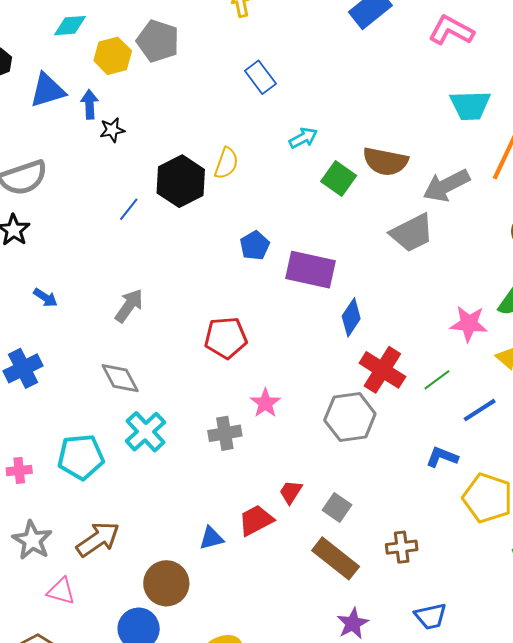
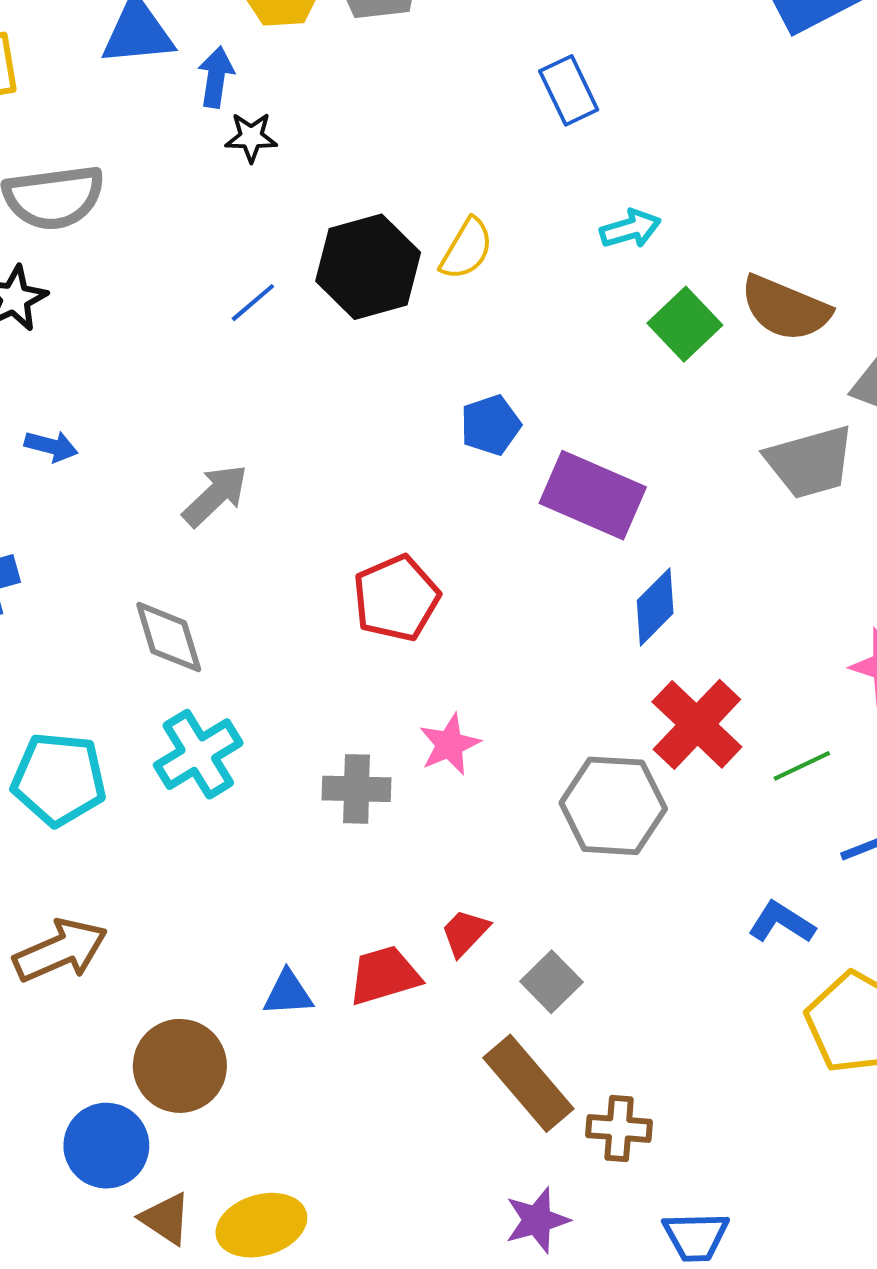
blue arrow: (45, 298) -> (51, 446), turned -30
red pentagon: (226, 338) -> (396, 598), turned -30
brown cross: (402, 547) -> (619, 1128), moved

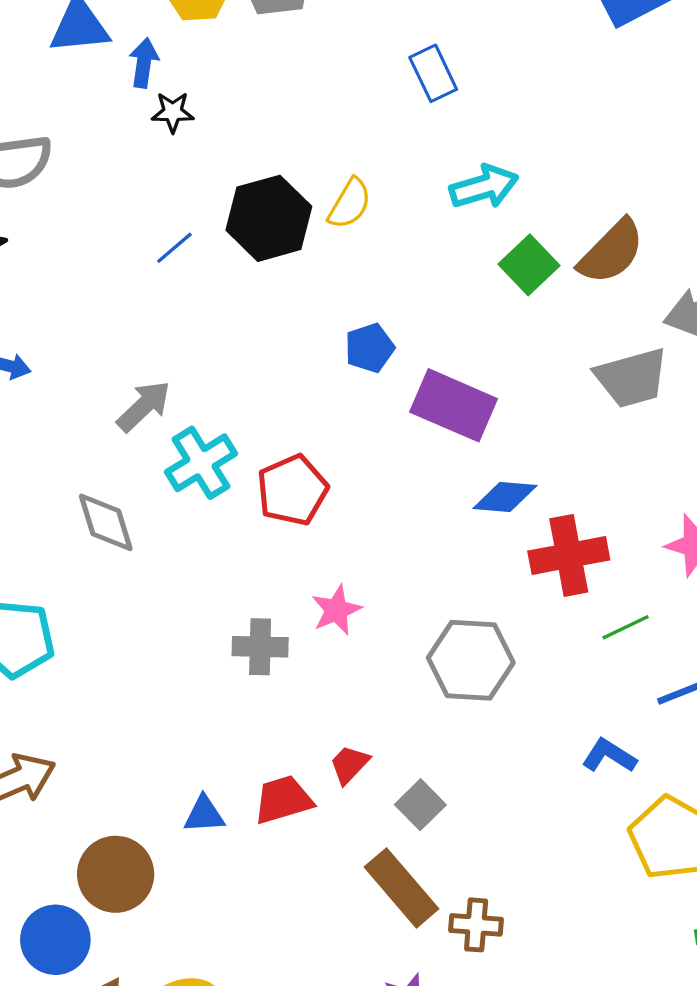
cyan arrow: (630, 229) -> (484, 187), size x1.4
brown semicircle: (785, 308) -> (611, 252), turned -68
blue diamond: (655, 607) -> (505, 497), turned 50
red cross: (697, 724) -> (569, 555), moved, turned 36
cyan cross: (198, 754) -> (201, 463), moved

